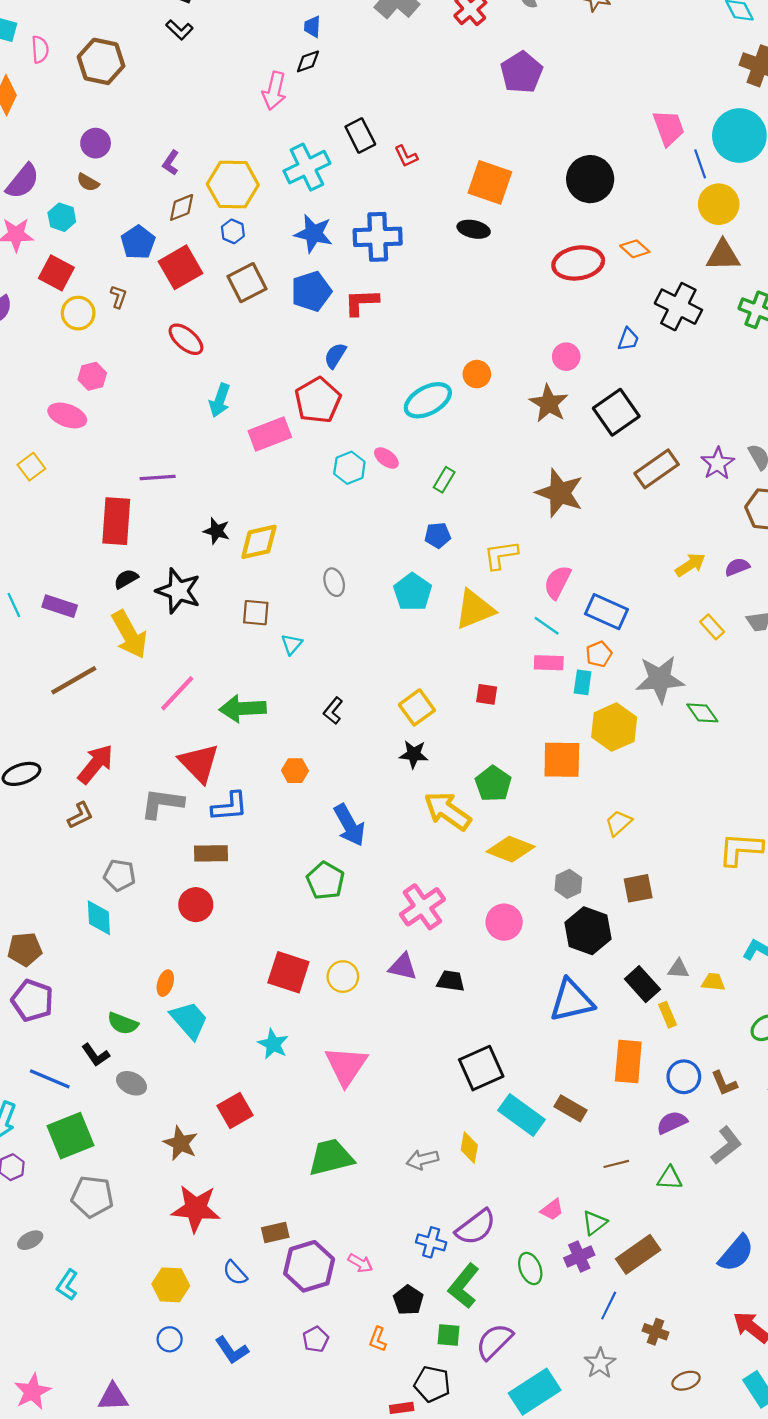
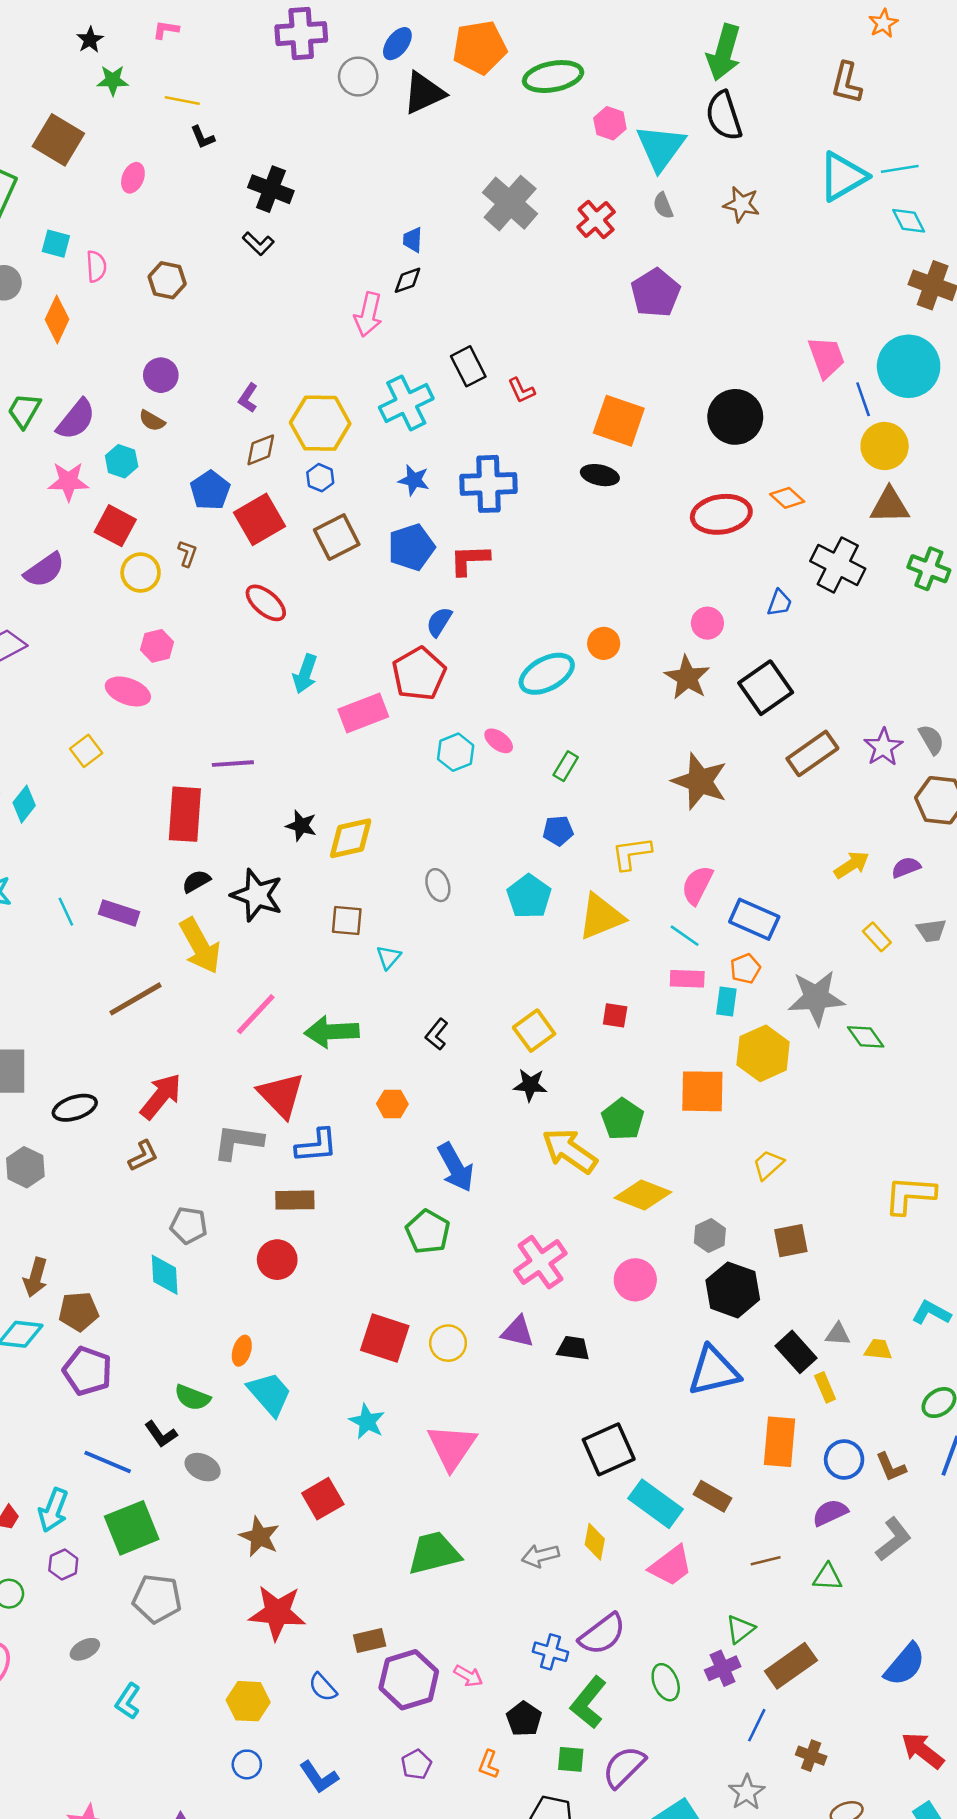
brown hexagon: (101, 61) -> (167, 280), size x0.7
blue star: (313, 234) -> (414, 480), size x0.7
pink trapezoid: (552, 1210) -> (671, 1566), moved, size x1.6

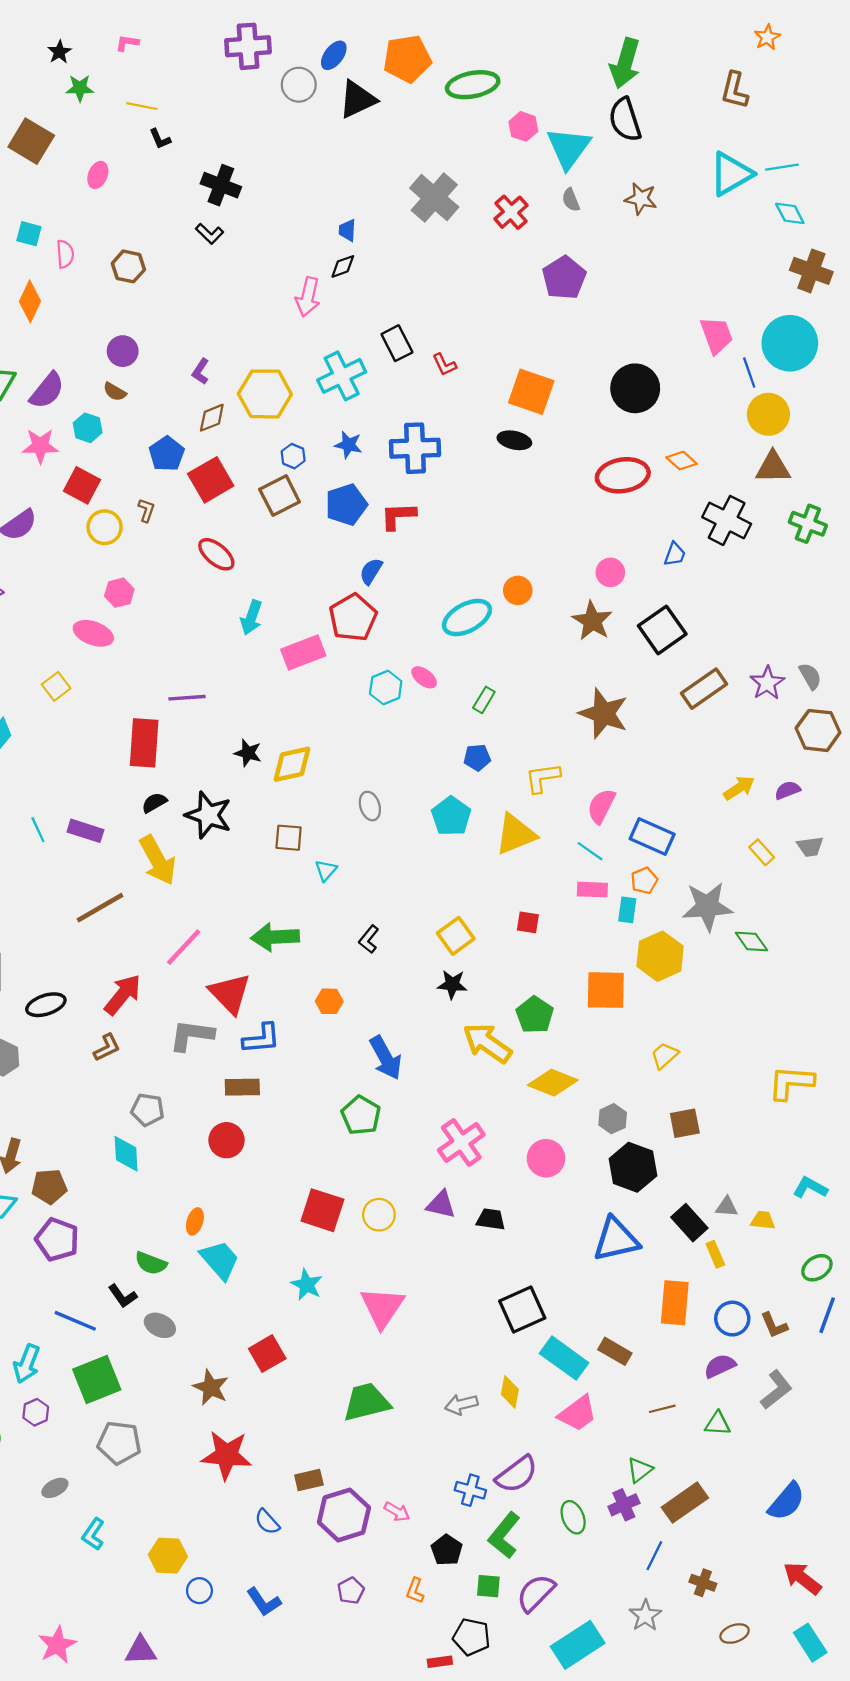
blue hexagon: (320, 478) -> (293, 456), moved
pink line: (256, 1014) -> (184, 947), moved
yellow hexagon: (248, 1701) -> (168, 1556), moved

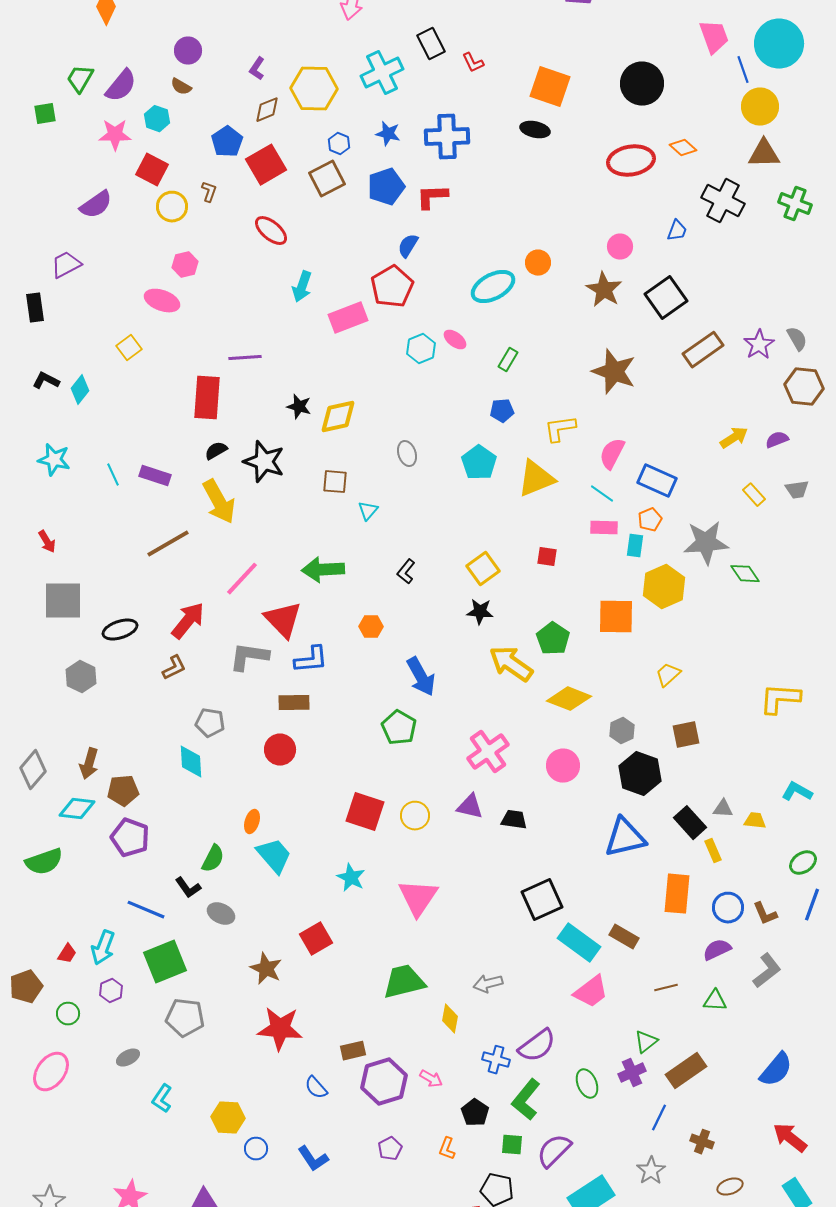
green semicircle: (151, 1263) -> (213, 859), turned -84
yellow diamond: (510, 1392) -> (450, 1019), moved

